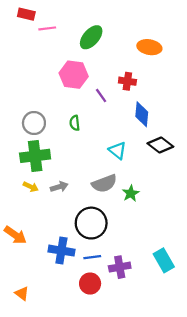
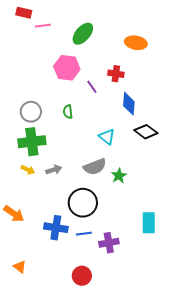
cyan rectangle: (164, 260) -> (149, 223), moved, turned 30
red circle: (90, 284) -> (82, 276), moved

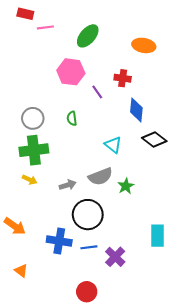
gray arrow: (54, 170) -> (68, 185), moved
purple cross: (109, 243) -> (115, 257), turned -36
orange triangle: (20, 267) -> (21, 271), moved

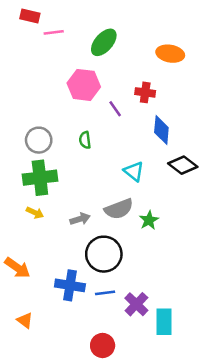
cyan rectangle: (157, 236) -> (164, 322), moved

